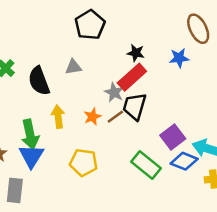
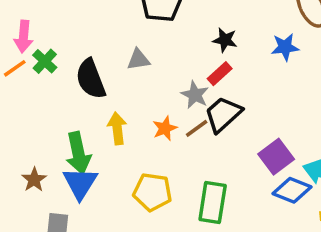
red rectangle: (132, 77) -> (220, 74), size x0.6
black trapezoid: (135, 106) -> (223, 114), turned 32
green rectangle: (146, 165) -> (213, 203), moved, turned 60

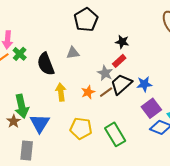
blue star: (285, 47) -> (144, 84), moved
green arrow: (78, 153) -> (22, 106), moved
green rectangle: (213, 203) -> (115, 134), turned -40

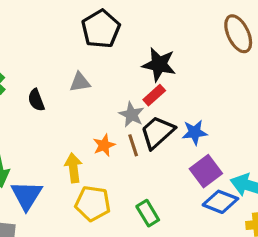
black star: (122, 42) -> (159, 64), size x1.5
black semicircle: (46, 64) -> (36, 100), size x0.6
yellow arrow: (61, 92) -> (73, 168), moved
brown line: (106, 92) -> (133, 145), turned -72
green rectangle: (115, 134) -> (148, 213), size x0.7

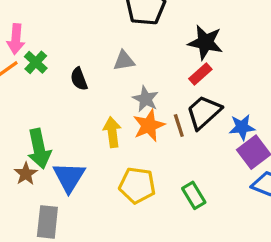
gray star: (132, 115) -> (146, 99), moved
blue star: (195, 132) -> (242, 127), moved
orange star: (104, 145) -> (149, 126), size x1.4
yellow arrow: (73, 168) -> (112, 132), moved

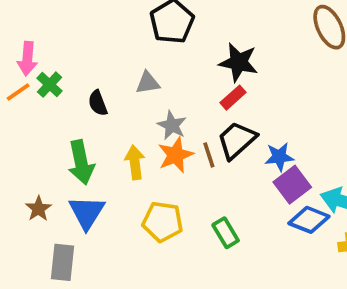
green arrow: (39, 149) -> (81, 162), moved

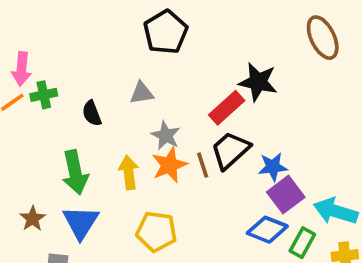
black star: (239, 62) -> (258, 82), moved
green cross: (50, 85) -> (44, 95), turned 35
red rectangle: (233, 98) -> (227, 108), size x1.4
blue diamond: (309, 220) -> (267, 230), moved
green rectangle: (226, 233) -> (302, 243), moved, turned 60

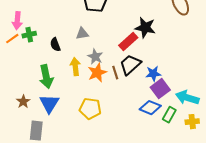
yellow arrow: (129, 172) -> (75, 67), moved

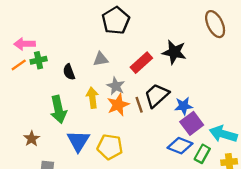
pink arrow: (17, 21) -> (25, 44), turned 84
red rectangle: (128, 42) -> (141, 63), moved
blue triangle: (49, 104) -> (78, 141), moved

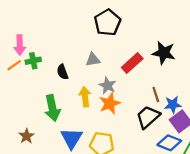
pink arrow: (25, 44) -> (20, 45), turned -90
black trapezoid: (157, 95) -> (148, 117), moved
brown line: (139, 105) -> (156, 94), moved

